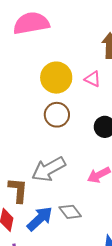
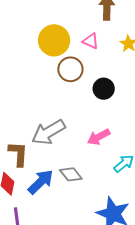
brown circle: (57, 115) -> (70, 69), moved

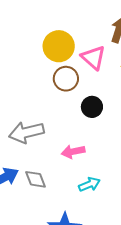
pink triangle: (91, 41) -> (93, 58), size x1.5

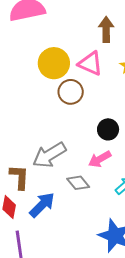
black circle: (92, 107) -> (108, 129), moved
gray diamond: (36, 179) -> (78, 183), moved

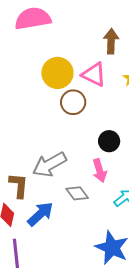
pink arrow: (100, 159) -> (100, 171), turned -80

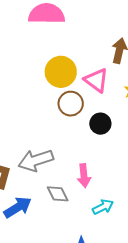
black circle: (109, 141) -> (100, 124), moved

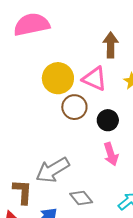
pink arrow: (84, 176) -> (111, 154), moved

